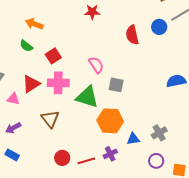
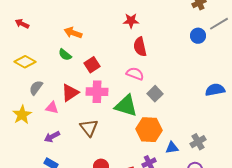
red semicircle: (132, 35) -> (140, 47), moved
pink semicircle: (96, 65) -> (135, 74), turned -36
gray square: (116, 85) -> (155, 94), turned 35

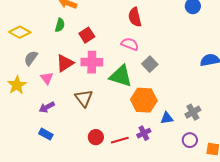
green semicircle: (65, 55) -> (60, 25), turned -112
pink triangle: (52, 108) -> (47, 78), turned 40

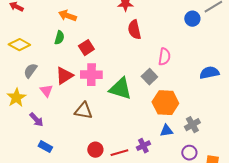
pink semicircle: (130, 44) -> (164, 57), moved, turned 78
brown triangle: (84, 98) -> (83, 111), turned -42
orange hexagon: (144, 100) -> (165, 103), moved
purple arrow: (47, 107) -> (36, 120), moved, turned -105

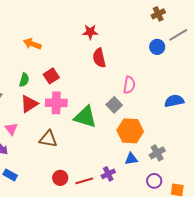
green semicircle: (59, 38) -> (24, 80), moved
pink triangle: (46, 91) -> (11, 129), moved

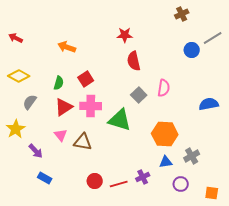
brown cross: (158, 14) -> (182, 14), moved
gray square: (114, 105) -> (139, 95), moved
pink triangle: (11, 129) -> (61, 135), moved
purple circle: (154, 181) -> (181, 184), moved

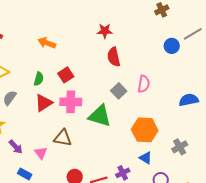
pink triangle: (61, 135) -> (41, 153), moved
gray cross: (192, 156) -> (180, 147), moved
blue triangle: (166, 162) -> (146, 158), turned 40

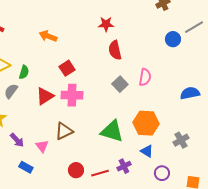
green semicircle: (39, 79) -> (24, 72), moved
green triangle: (100, 116) -> (112, 131), moved
brown triangle: (63, 138) -> (64, 131), turned -36

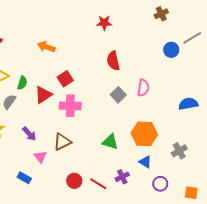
red star: (106, 24) -> (104, 23), moved
red triangle: (45, 96) -> (43, 95), moved
green triangle: (112, 131) -> (110, 142), size x0.7
purple arrow: (17, 140) -> (29, 134), moved
red line: (100, 173) -> (98, 184), turned 48

